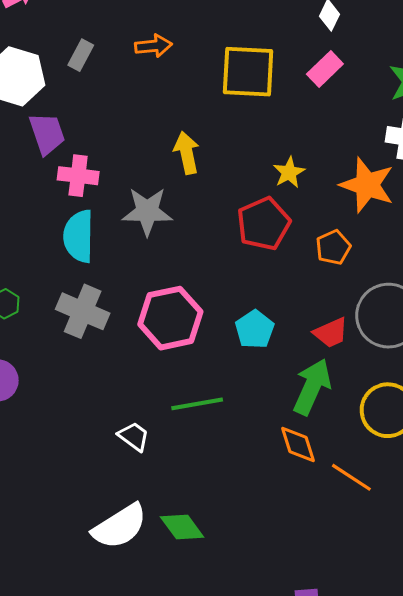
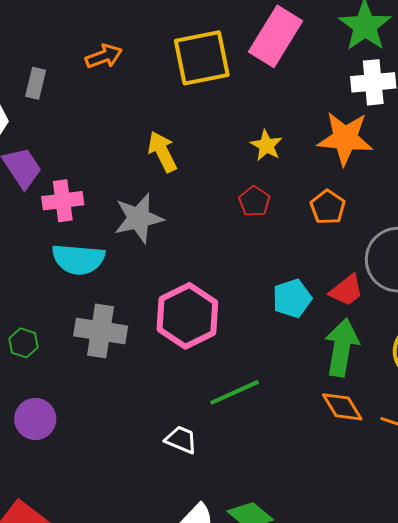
pink rectangle: (325, 69) -> (276, 36), size x1.6
red pentagon: (264, 224) -> (254, 201), size x0.6
cyan semicircle: (79, 236) -> (78, 259), turned -72
cyan pentagon: (255, 329) -> (292, 298), moved, turned 30

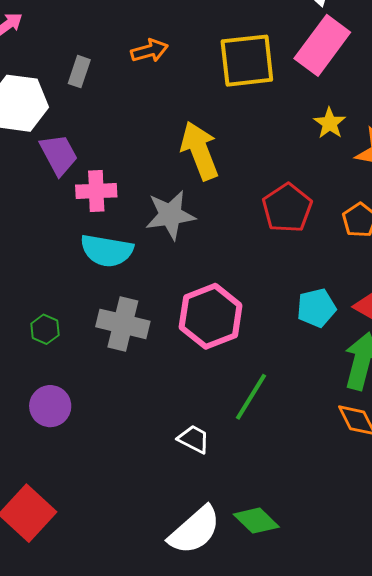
yellow star: (266, 145) -> (330, 123), moved
yellow arrow: (162, 152) -> (200, 151), size x1.4
red pentagon: (254, 201) -> (287, 208), size x1.6
green line: (235, 392) -> (251, 397), turned -39

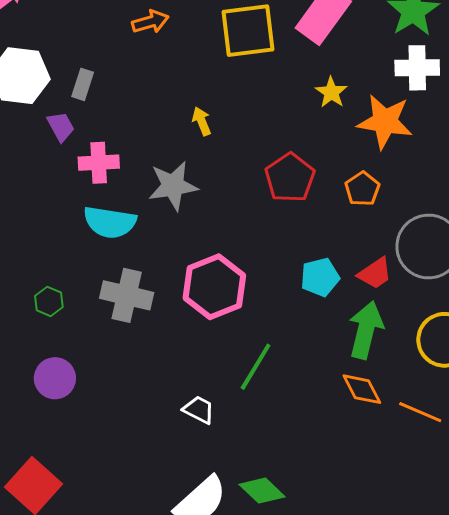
gray rectangle: (79, 72) -> (83, 84), moved
yellow arrow: (200, 151) -> (202, 121), size x0.5
purple trapezoid: (59, 155) -> (61, 127), size x0.7

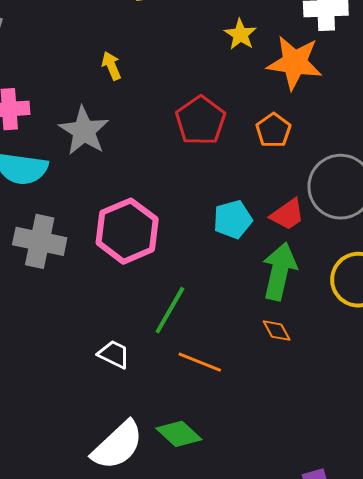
gray star: (173, 186) -> (84, 131), turned -30
orange diamond: (362, 389) -> (277, 331), size x0.7
orange line: (420, 412) -> (200, 362), moved

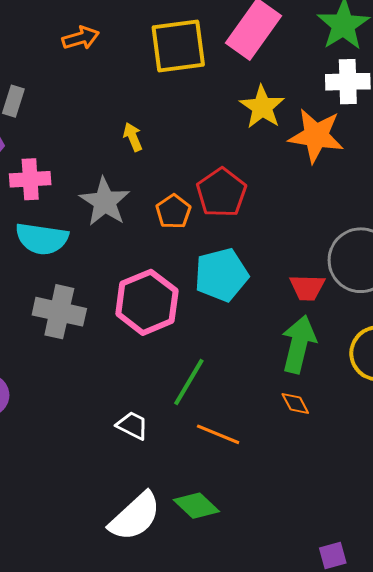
yellow star: (240, 34) -> (262, 107), size x1.4
orange pentagon: (273, 130) -> (173, 212), moved
red trapezoid: (287, 215) -> (307, 288), turned 36
cyan pentagon: (233, 219) -> (221, 275), moved, size x1.4

